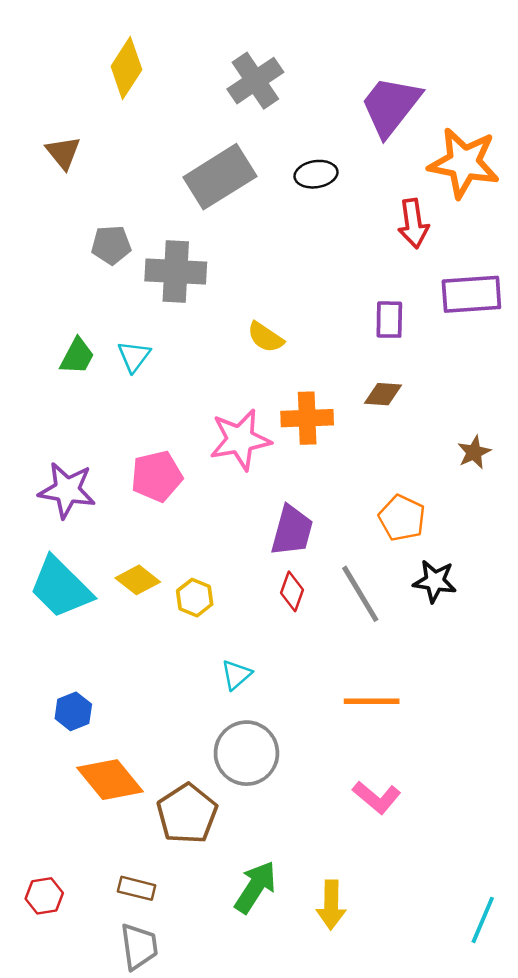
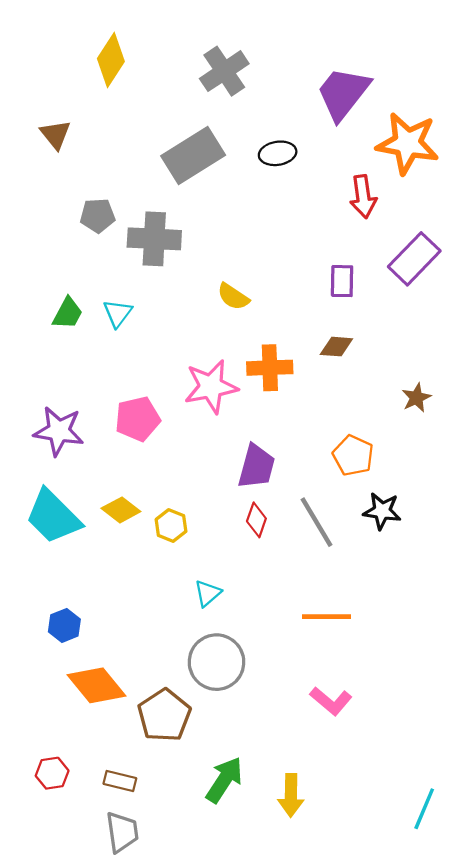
purple rectangle: (471, 294) -> (414, 259), turned -42
red hexagon: (44, 896) -> (52, 773), moved

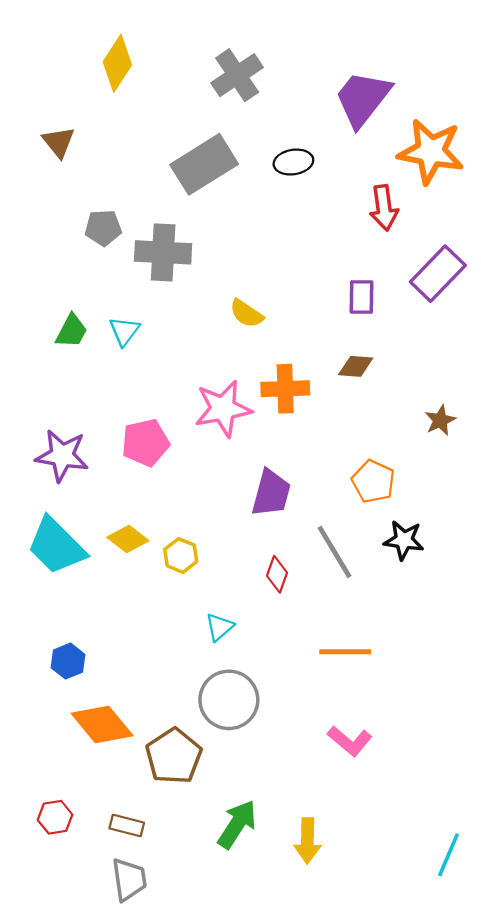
red diamond: (256, 520) -> (277, 574), moved

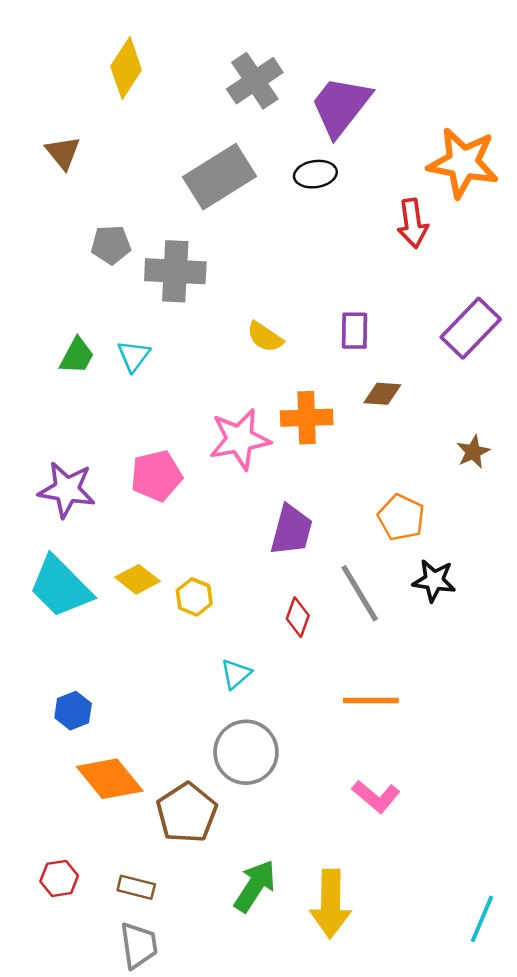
purple trapezoid: (363, 99) -> (341, 106), moved
purple rectangle: (438, 274) -> (471, 328), moved
purple rectangle: (362, 297) -> (355, 331), moved
yellow arrow: (308, 841) -> (331, 904), size x1.4

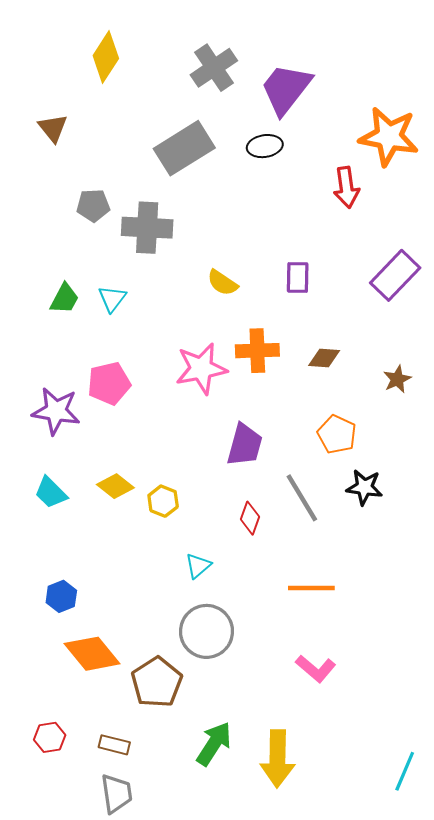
brown diamond: (382, 394) -> (324, 358), moved
pink pentagon: (156, 476) -> (109, 383), moved
cyan trapezoid: (60, 587) -> (51, 493), size x0.6

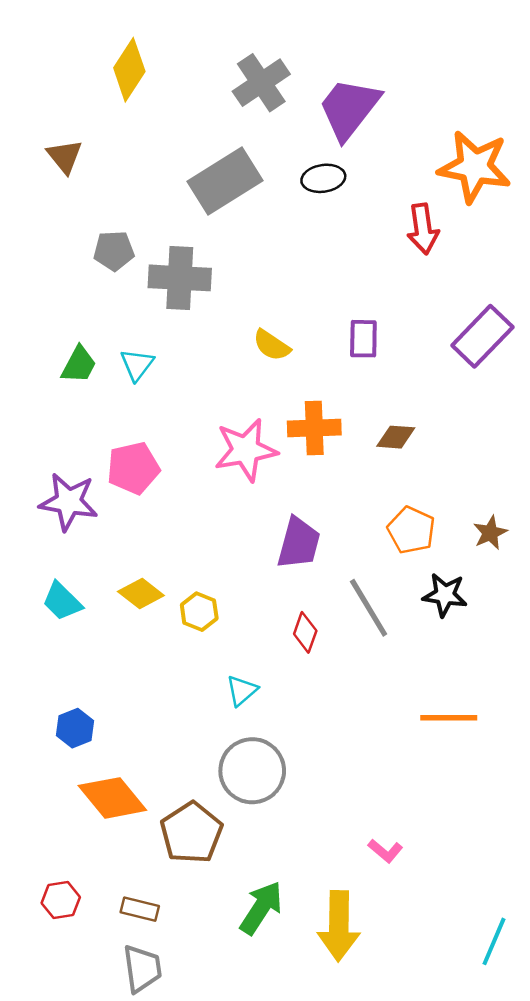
brown star: (397, 379) -> (490, 533), moved
orange line: (311, 588) -> (449, 718), moved
pink L-shape: (316, 668) -> (385, 851), moved, size x0.7

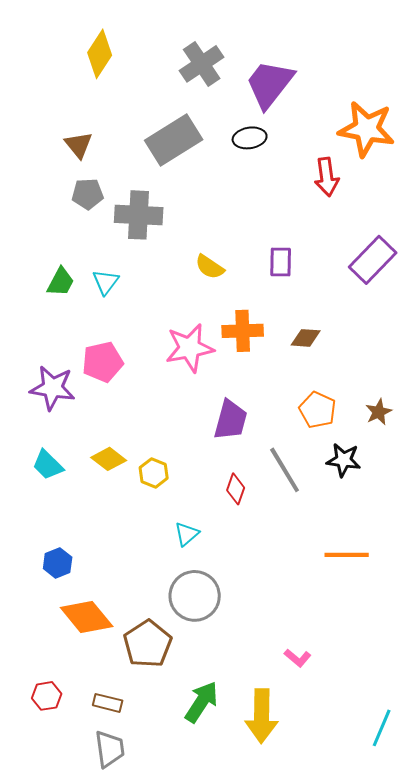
brown triangle: (65, 156) -> (79, 145), moved

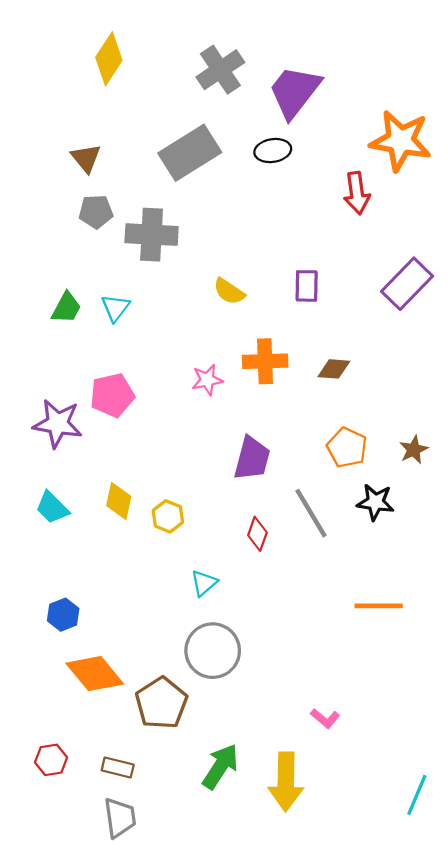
pink star: (190, 348) -> (207, 380), size x0.6
yellow diamond: (109, 459) -> (119, 501), turned 64

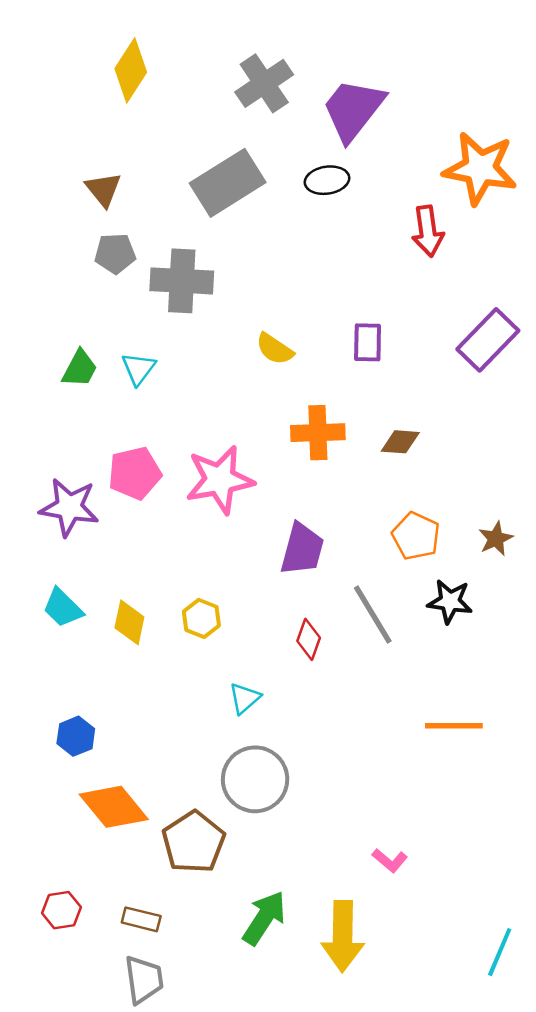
pink star: (207, 380) -> (220, 480), moved, size x1.8
yellow diamond: (119, 501) -> (129, 622), moved

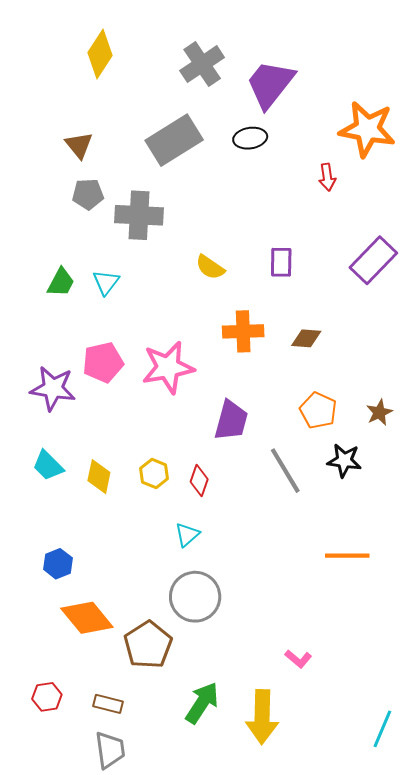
red arrow: (428, 231) -> (327, 177), size x0.7
red diamond: (309, 639) -> (199, 481), moved

